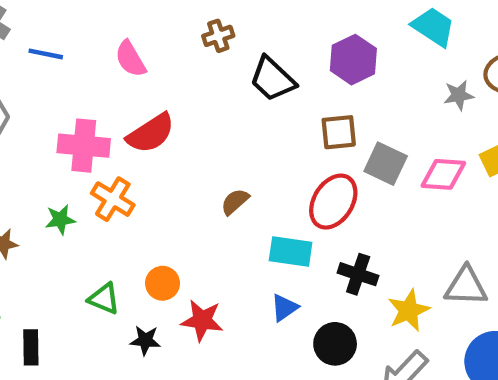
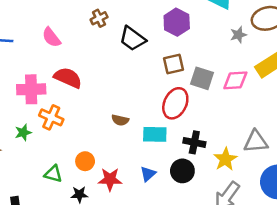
red semicircle: (151, 133) -> (68, 78), turned -116
brown semicircle: (235, 202) -> (120, 120), moved, turned -119
blue triangle: (284, 308) -> (148, 174), moved
black circle: (335, 344) -> (182, 171), moved

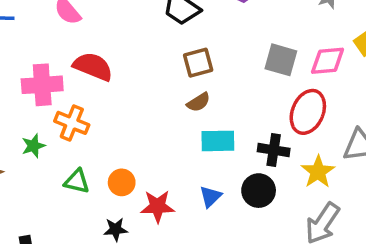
brown square: (174, 64) -> (198, 63), moved
red ellipse: (175, 103) -> (308, 112), moved
brown semicircle: (120, 120) -> (199, 102), moved, turned -42
green triangle: (53, 174) -> (77, 181), moved

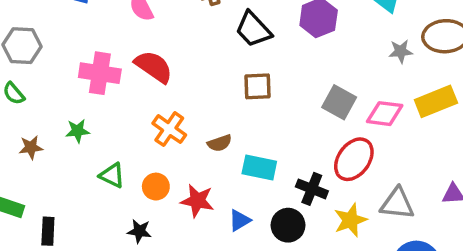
brown semicircle: (199, 102) -> (220, 143), moved
orange cross: (72, 123) -> (169, 129), moved
red star: (158, 206) -> (197, 201), moved

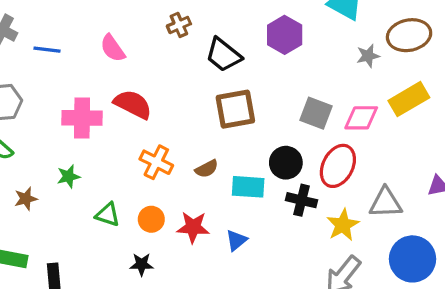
brown square: (258, 86) -> (235, 109), size x1.4
black circle: (288, 225) -> (286, 163), moved

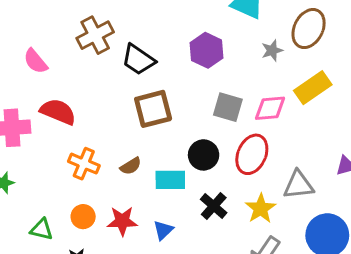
brown cross: (179, 25) -> (95, 35), size x1.6
purple hexagon: (285, 35) -> (207, 50), moved
brown ellipse: (409, 35) -> (309, 29), turned -48
black cross: (302, 200) -> (214, 206), moved, turned 32
green triangle: (108, 215) -> (42, 229), moved

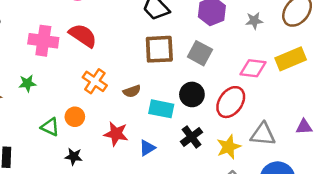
gray star: (272, 50) -> (254, 21), moved
gray square: (228, 107) -> (200, 53), moved
orange circle: (83, 217) -> (75, 117), moved

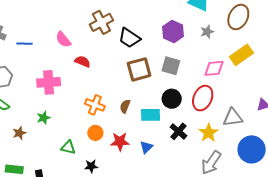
red semicircle: (83, 36) -> (83, 61), moved, size x0.7
brown semicircle: (132, 91) -> (125, 106), turned 144
orange circle: (75, 117) -> (95, 133), moved

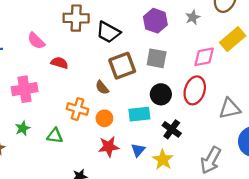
brown cross: (101, 22) -> (76, 18), turned 35
brown semicircle: (125, 106) -> (102, 88), moved, turned -56
orange circle: (95, 133) -> (104, 118), moved
yellow star: (209, 133) -> (163, 160), moved
green triangle: (68, 147) -> (55, 136), moved

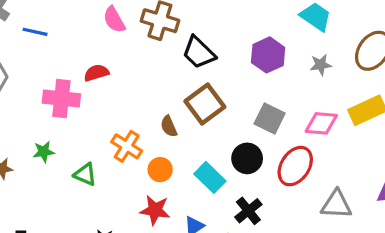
pink semicircle: (36, 41) -> (114, 20), moved
gray square: (157, 58) -> (270, 118), moved
red semicircle: (59, 63) -> (96, 73), moved, turned -49
brown square: (122, 66) -> (205, 104), turned -32
cyan rectangle: (139, 114) -> (210, 177), turned 35

